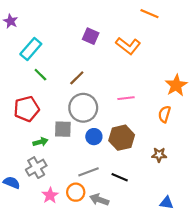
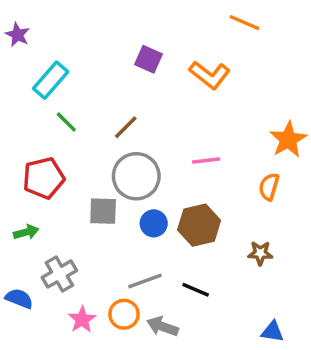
green arrow: (40, 142) -> (26, 232), moved

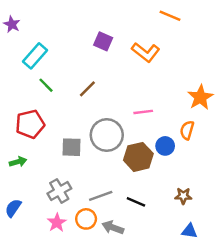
gray circle: (136, 176) -> (107, 135), moved
blue circle: (154, 223) -> (165, 146), moved
brown star: (260, 253) -> (183, 196), moved
gray cross: (59, 274) -> (59, 191), moved
blue semicircle: (19, 298) -> (13, 208), turned -78

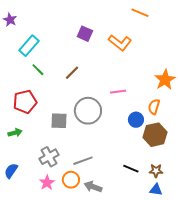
brown hexagon: (138, 157) -> (155, 135), moved
brown star: (183, 196) -> (156, 171), moved
black line: (136, 202) -> (131, 169), moved

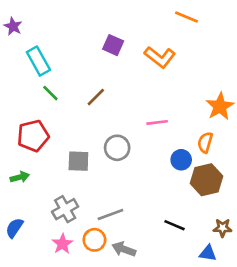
cyan rectangle: (29, 46) -> (38, 61), turned -70
gray circle: (88, 111) -> (117, 148), size x0.7
brown star: (156, 171) -> (223, 228), moved

